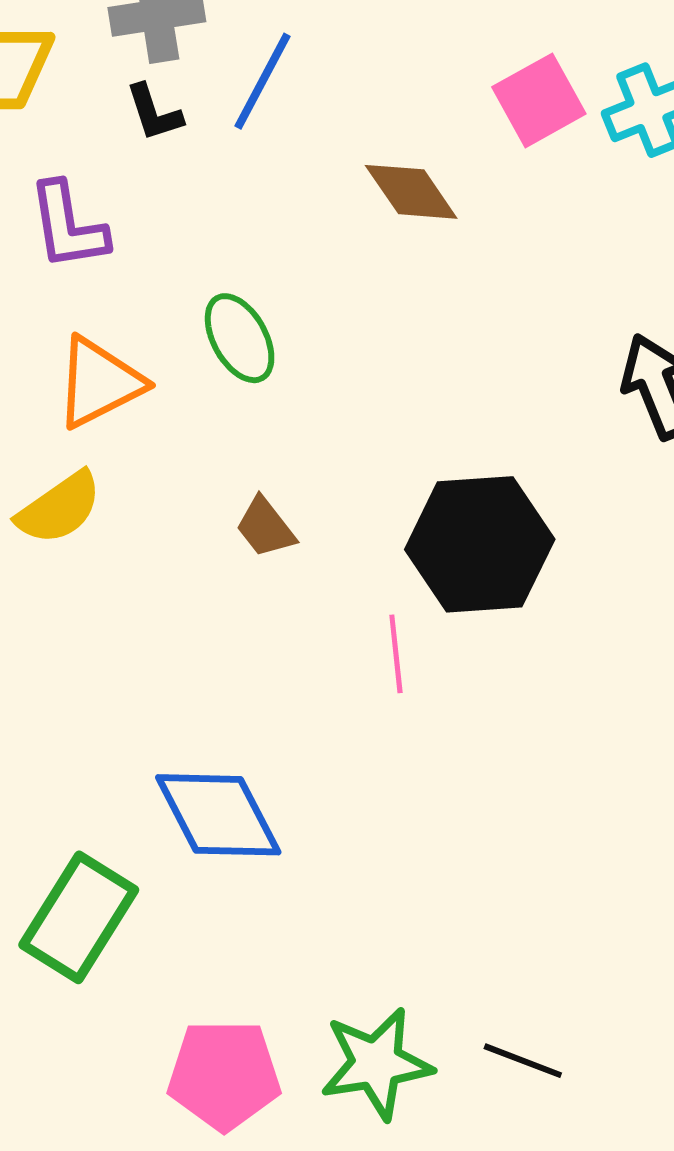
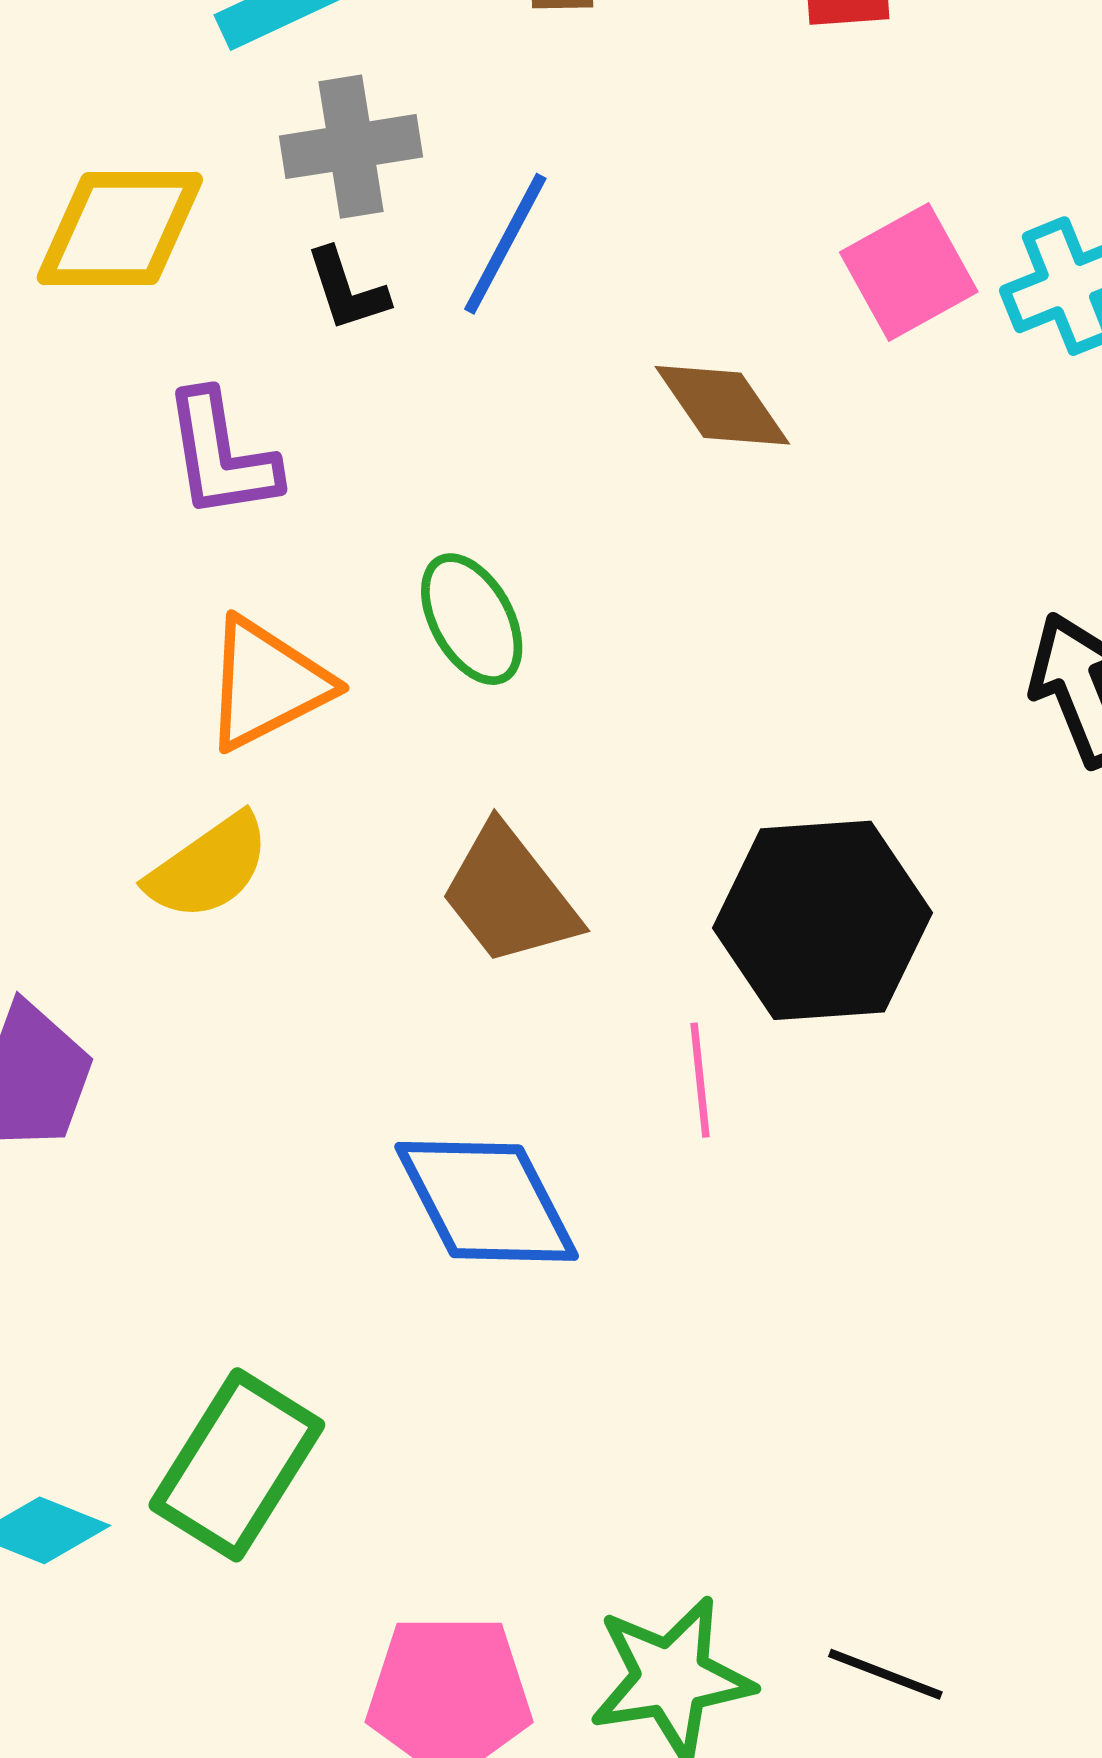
brown trapezoid: (265, 527) -> (509, 895), size x1.6
blue diamond: (218, 815) -> (487, 1201), moved

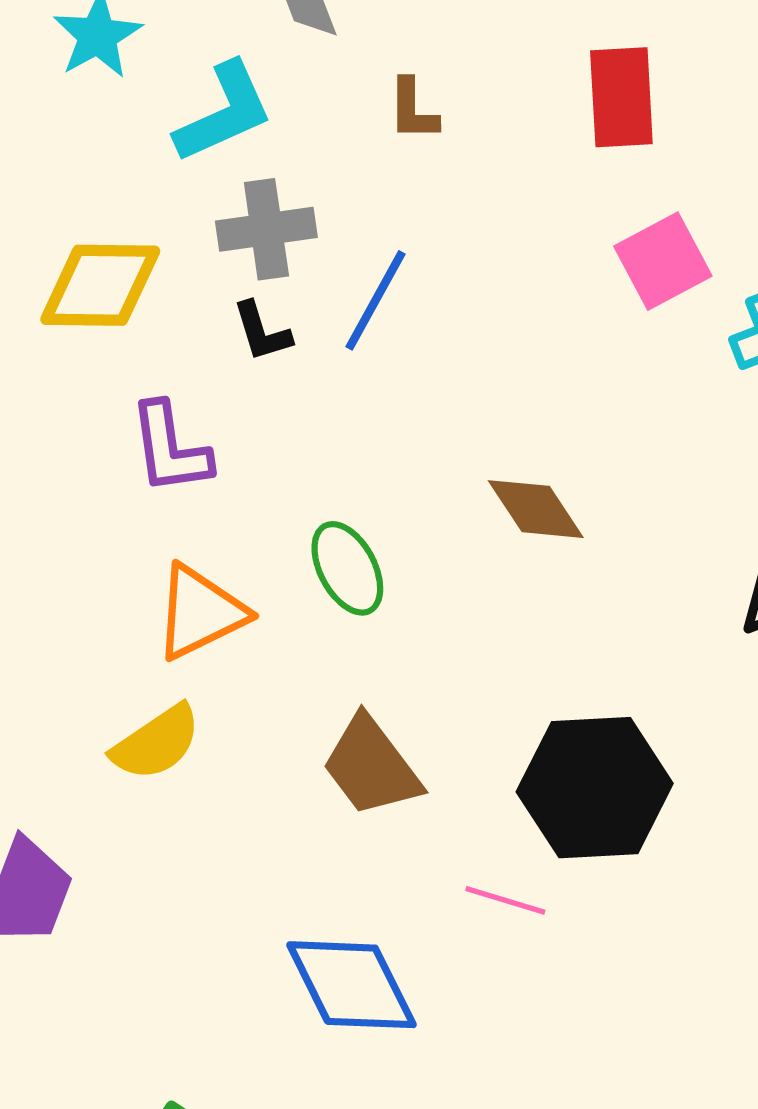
pink square: (909, 272) -> (663, 261), moved
brown diamond: (722, 405) -> (536, 509), moved
pink line: (700, 1080) -> (505, 900), turned -68

